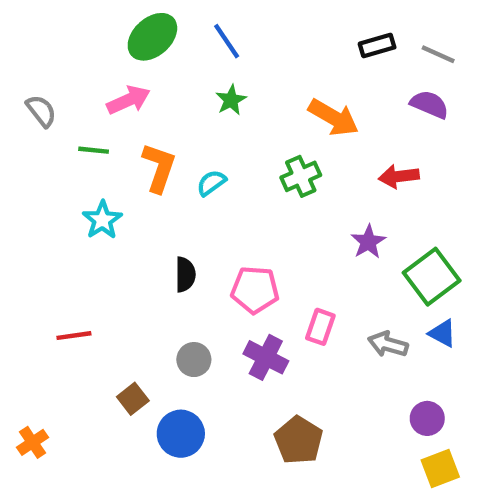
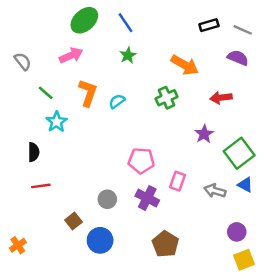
green line: (94, 150) -> (46, 93), moved, turned 35
black semicircle: (185, 274) -> (34, 152), moved

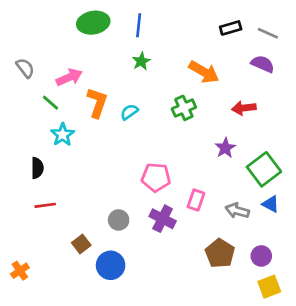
green ellipse: (84, 20) -> (93, 23), turned 32
blue line: (125, 23) -> (139, 25), turned 40
pink arrow: (71, 55) -> (69, 77), moved
brown pentagon: (165, 244) -> (220, 253), moved

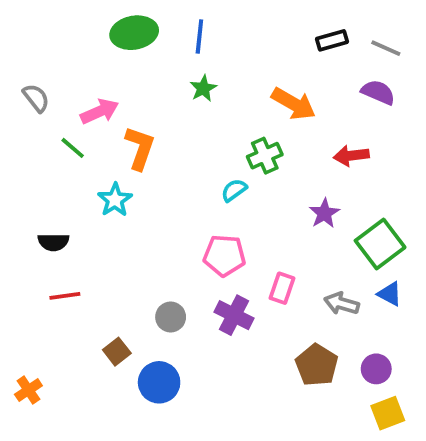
cyan semicircle: (129, 112) -> (234, 190), moved
cyan star: (63, 135) -> (115, 200), moved
black semicircle: (37, 168) -> (53, 242), turned 90

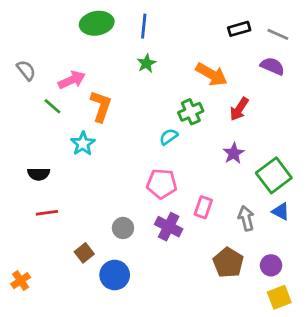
red arrow: (351, 156) -> (239, 109), moved, turned -50
gray arrow: (342, 304) -> (246, 218), turned 60

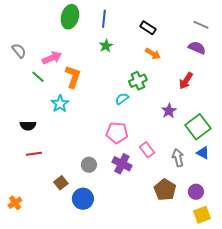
green ellipse: (97, 23) -> (70, 17), turned -65
black rectangle: (239, 29) -> (148, 28), moved, turned 49
orange arrow: (212, 74) -> (153, 54), size x0.7
red arrow: (239, 109) -> (186, 81), moved
pink rectangle: (203, 207) -> (147, 150), turned -56

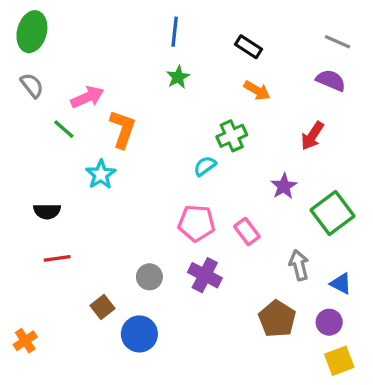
green ellipse: (70, 17) -> (32, 32), moved
pink rectangle: (147, 150) -> (247, 232), moved
blue triangle: (203, 153) -> (341, 284), moved

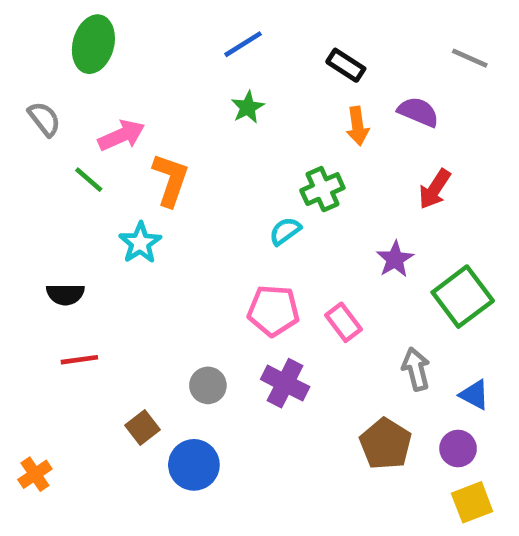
green ellipse: (32, 32) -> (93, 44), moved
blue line: (175, 32) -> (243, 44), turned 52
purple semicircle: (331, 80) -> (418, 112), moved
orange arrow: (257, 90) -> (358, 126), turned 52

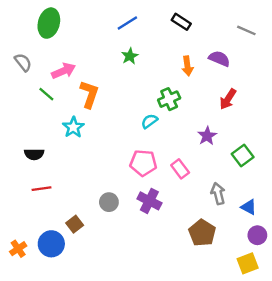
black rectangle: (346, 65) -> (181, 22), moved
green square: (463, 297) -> (243, 156), size x0.7
purple circle: (458, 449) -> (257, 235), moved
blue circle: (194, 465) -> (51, 244), moved

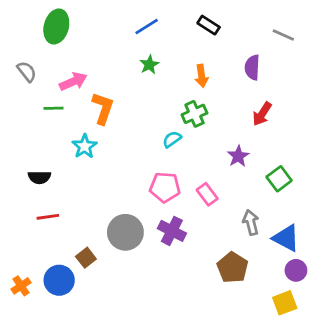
purple semicircle: (219, 59) -> (252, 67), turned -110
orange arrow: (187, 66) -> (202, 76), moved
green line: (46, 94) -> (54, 108), turned -42
gray circle: (109, 202) -> (125, 232), size x1.6
blue triangle: (249, 207) -> (286, 238), size x1.5

